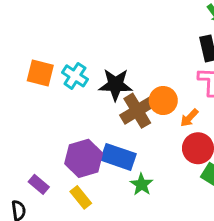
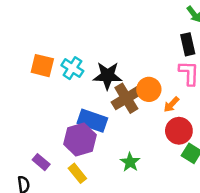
blue rectangle: (118, 157) -> (92, 121), moved

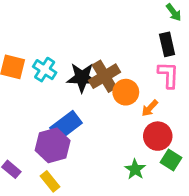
brown cross: (126, 98) -> (104, 76), moved
blue rectangle: (92, 121) -> (66, 125), turned -56
green star: (130, 162) -> (135, 169), moved

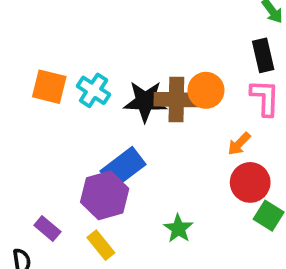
brown cross: (104, 76) -> (176, 100), turned 32
orange circle: (126, 92) -> (206, 90), moved
green star: (135, 169) -> (178, 229), moved

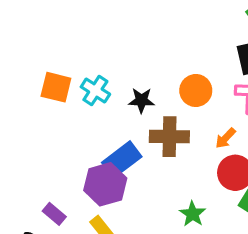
brown cross: (176, 100) -> (169, 137), moved
black star: (145, 101) -> (141, 100), size x0.7
green star: (178, 229) -> (192, 214), moved

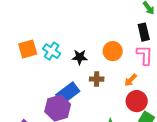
orange square: (56, 87) -> (28, 49), turned -30
brown cross: (169, 137) -> (97, 79), size x0.6

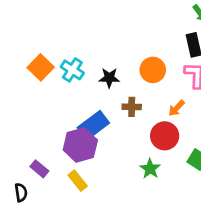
orange square: (28, 49) -> (41, 67), turned -30
red circle: (137, 101) -> (165, 136), moved

